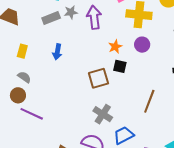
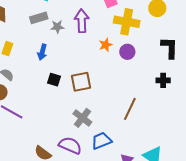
gray star: (71, 12) -> (57, 27), moved
orange star: (115, 47) -> (106, 45), moved
black square: (120, 66) -> (54, 80), moved

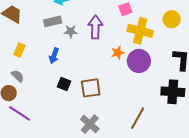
purple circle: (127, 52) -> (139, 61), size x1.5
black cross: (163, 80) -> (173, 92), size x1.6

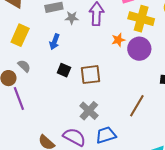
yellow rectangle: (19, 50) -> (20, 35), size x1.5
gray semicircle: (18, 76) -> (24, 66), moved
purple line: (20, 113) -> (19, 99), turned 35

